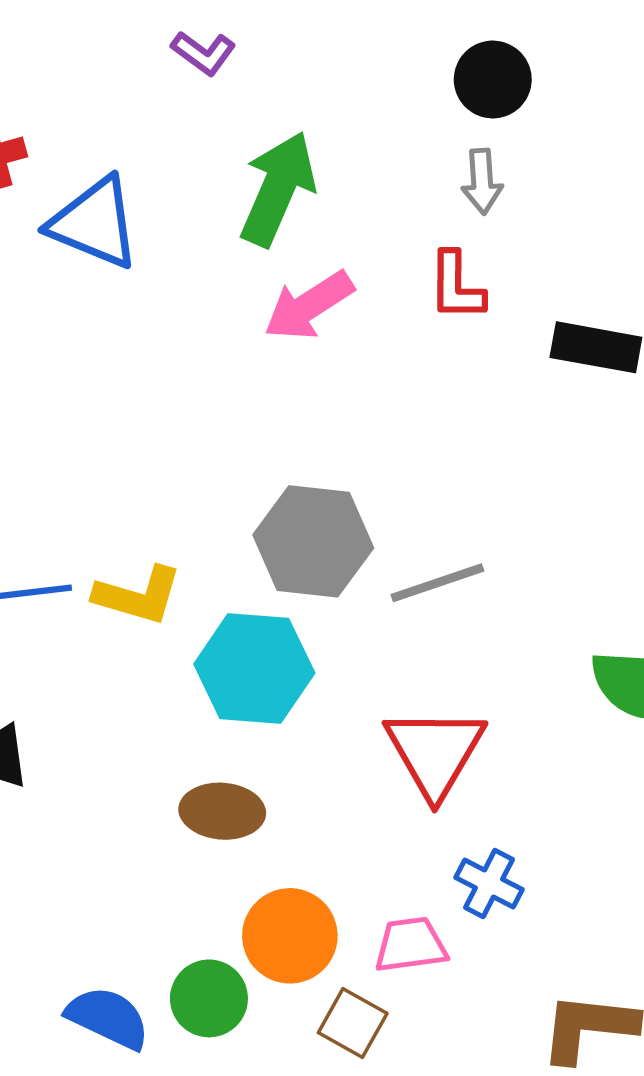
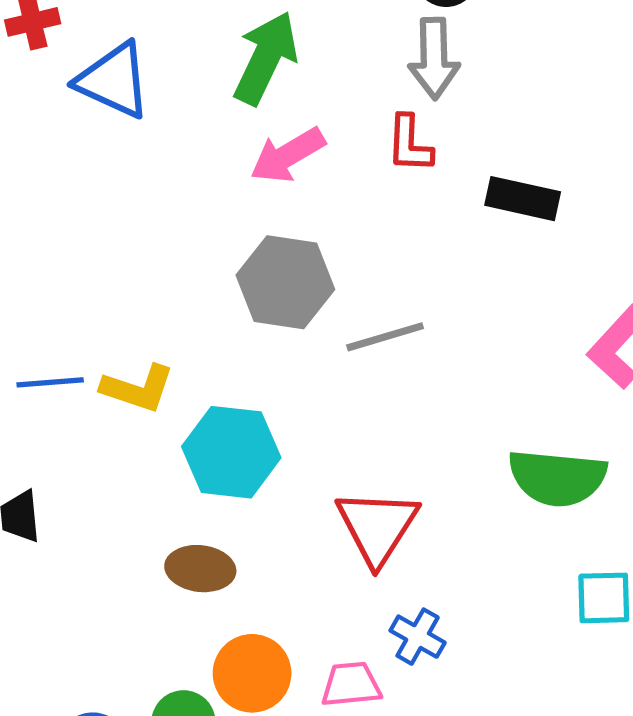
gray arrow: (482, 181) -> (434, 58), size x1.5
gray hexagon: (313, 541) -> (285, 282), moved
gray line: (437, 583) -> (385, 337), moved

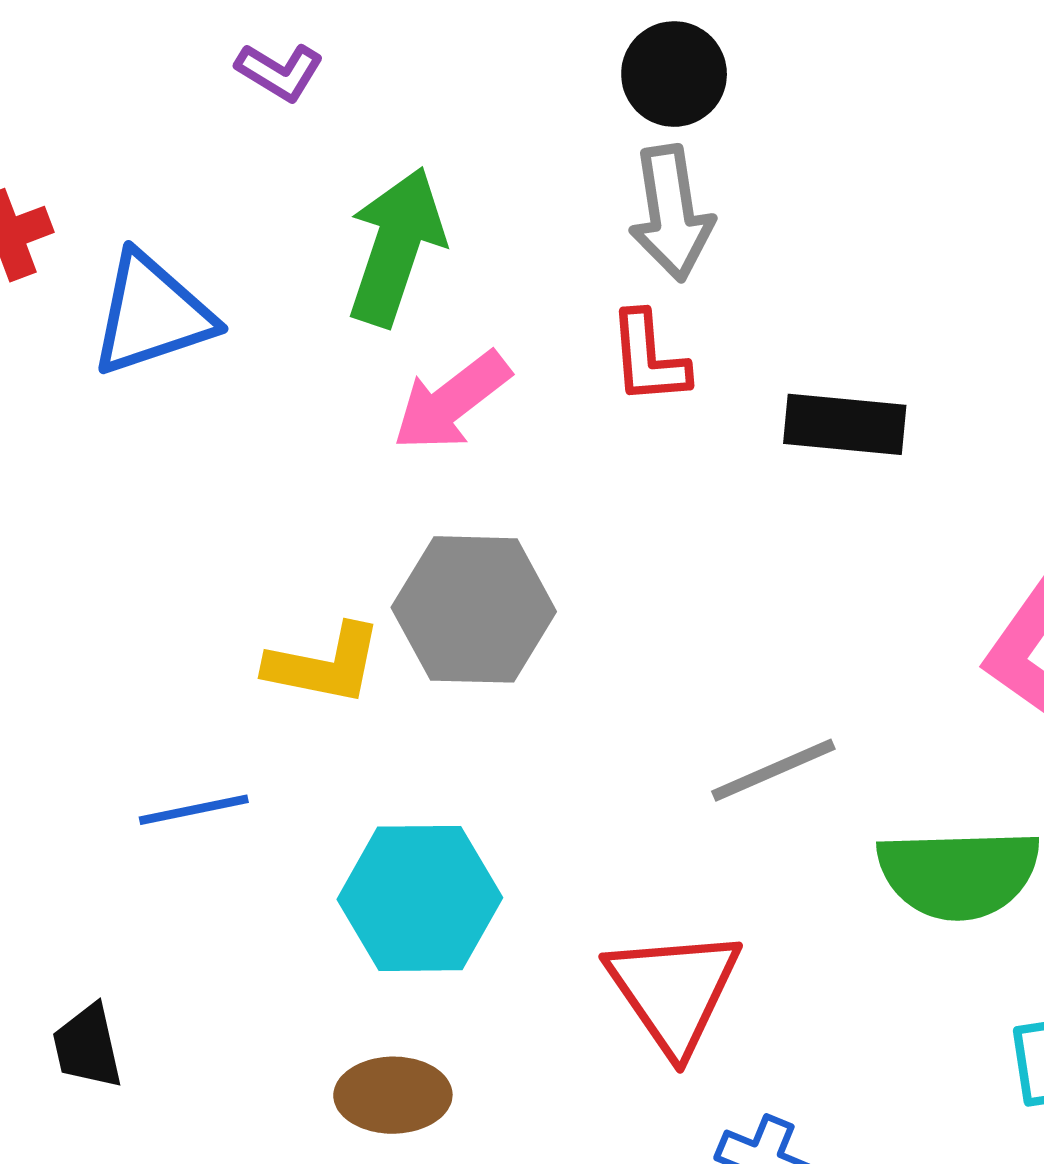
blue triangle: (114, 80) -> (152, 314), turned -36
gray line: (385, 337) -> (773, 770), moved
blue line: (50, 382) -> (194, 810), moved
yellow L-shape: (138, 388) -> (324, 664), moved

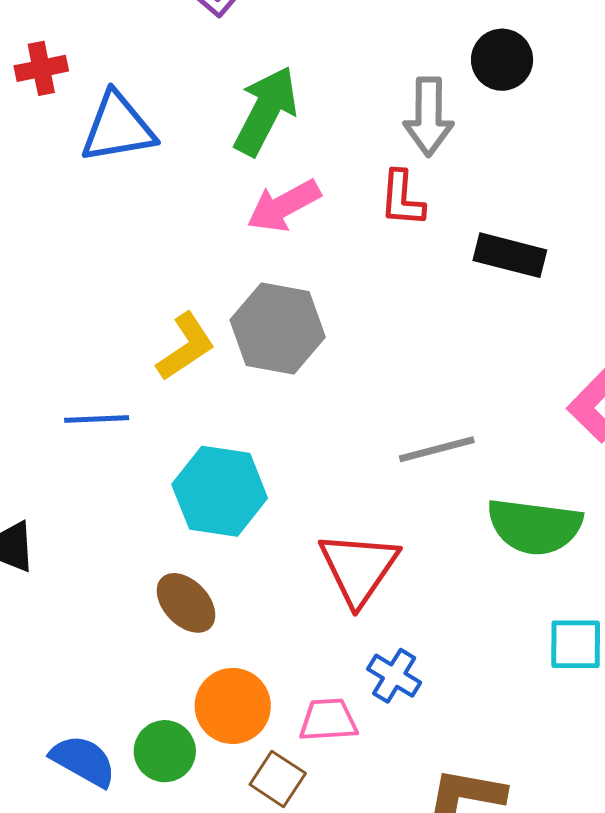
black circle: (674, 74) -> (502, 60), moved
yellow L-shape: (324, 664) -> (186, 347), turned -54
brown ellipse: (393, 1095) -> (186, 603), turned 38

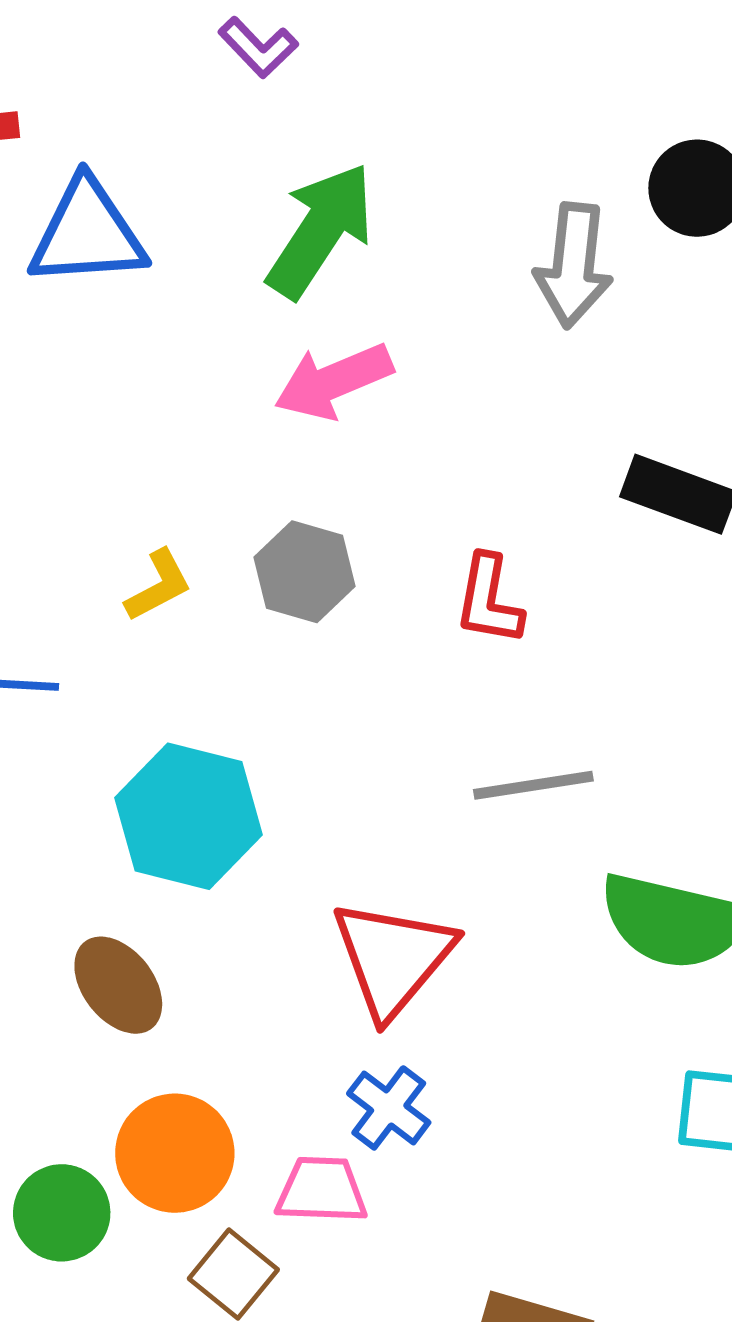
red L-shape: (402, 199) -> (489, 600), moved
gray hexagon: (278, 329) -> (305, 572), size x0.7
yellow L-shape: (186, 347) -> (158, 586), size x0.7
blue cross: (394, 676) -> (389, 1108), moved

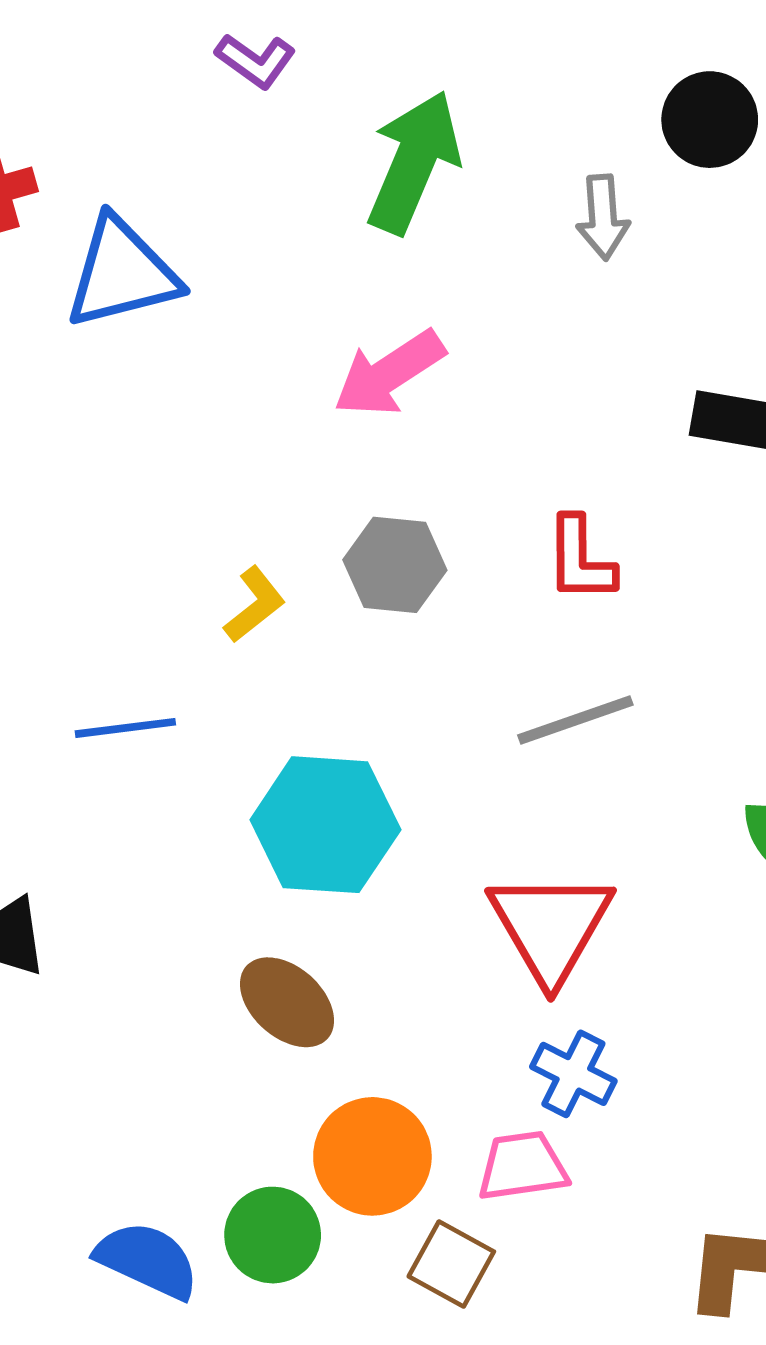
green arrow: (320, 230) -> (414, 162), moved
gray arrow: (574, 265) -> (603, 217), size x0.7
gray line: (533, 785) -> (575, 720), moved

